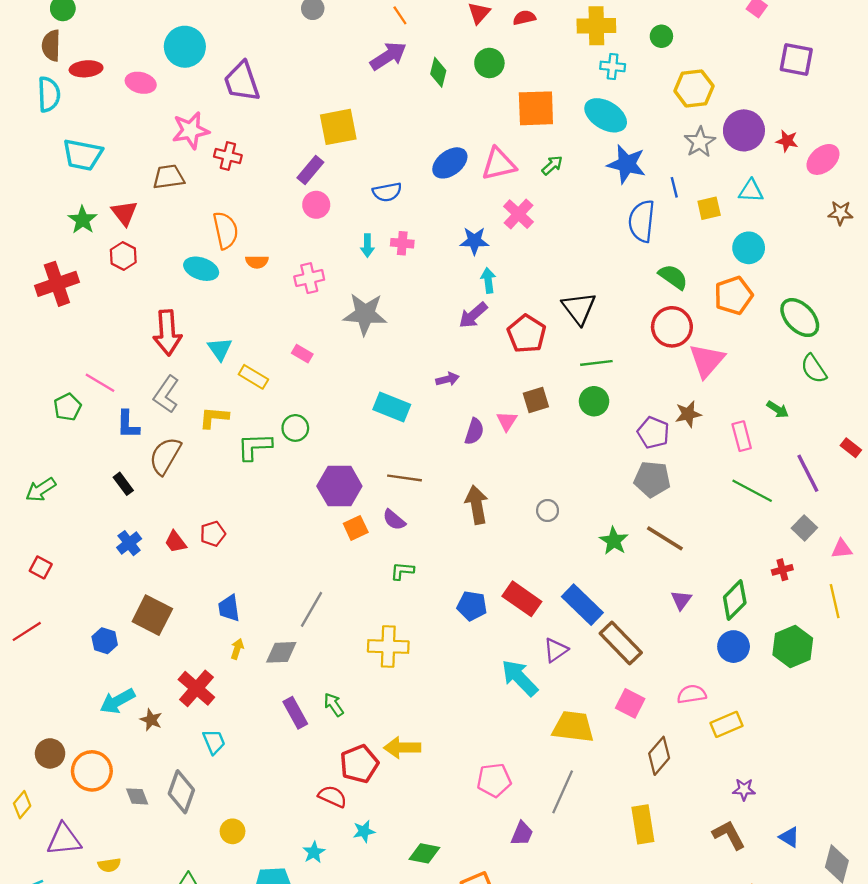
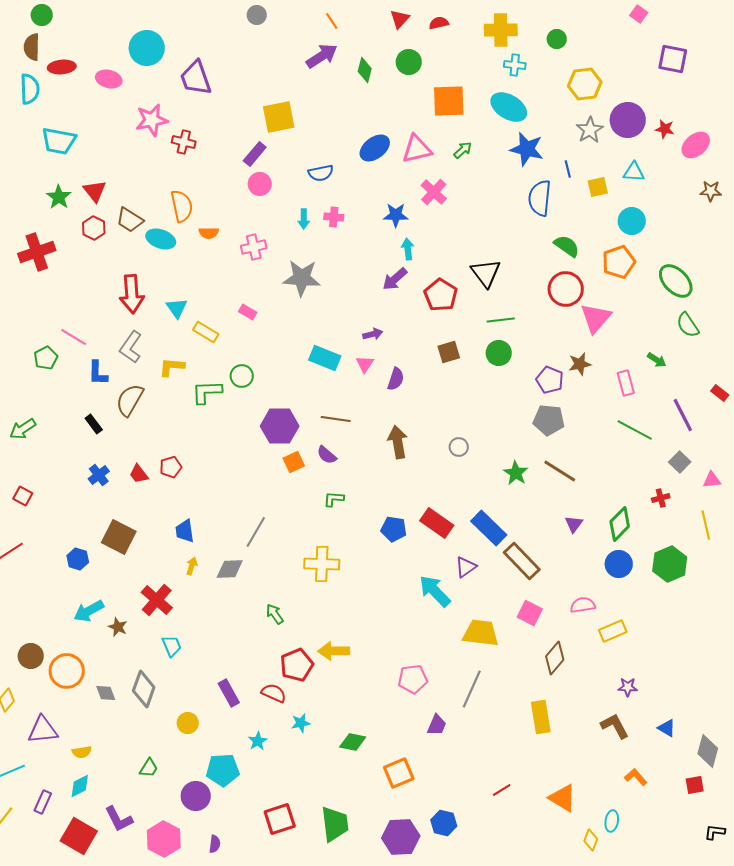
brown trapezoid: (169, 177) -> (130, 220), moved, turned -140
pink triangle: (507, 421) -> (365, 364), moved
purple rectangle: (295, 713) -> (229, 693), moved

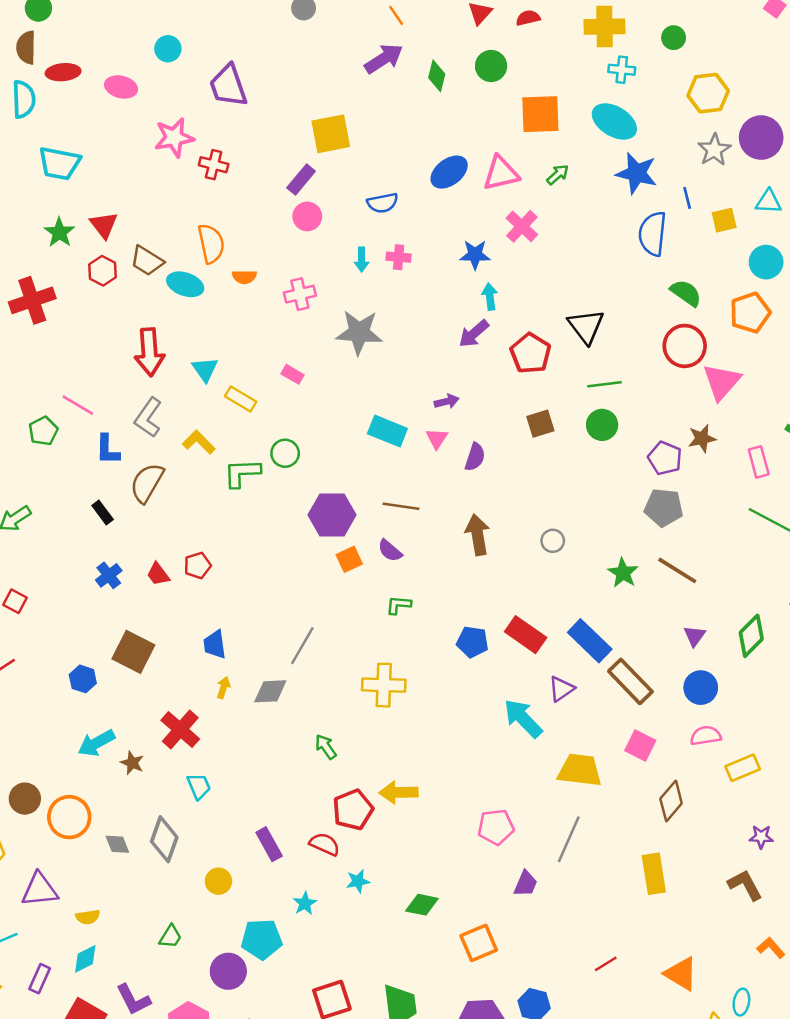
cyan circle: (147, 48) -> (168, 49), size x0.6
yellow L-shape: (172, 367) -> (199, 442), turned 40
blue circle: (619, 564) -> (701, 688), moved

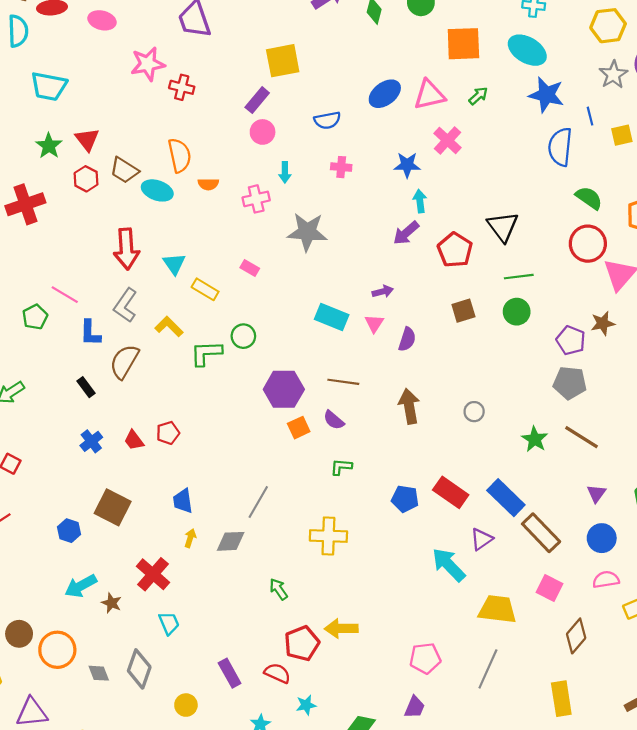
cyan arrow: (362, 260) -> (285, 172), moved
purple trapezoid: (526, 884) -> (415, 707), moved

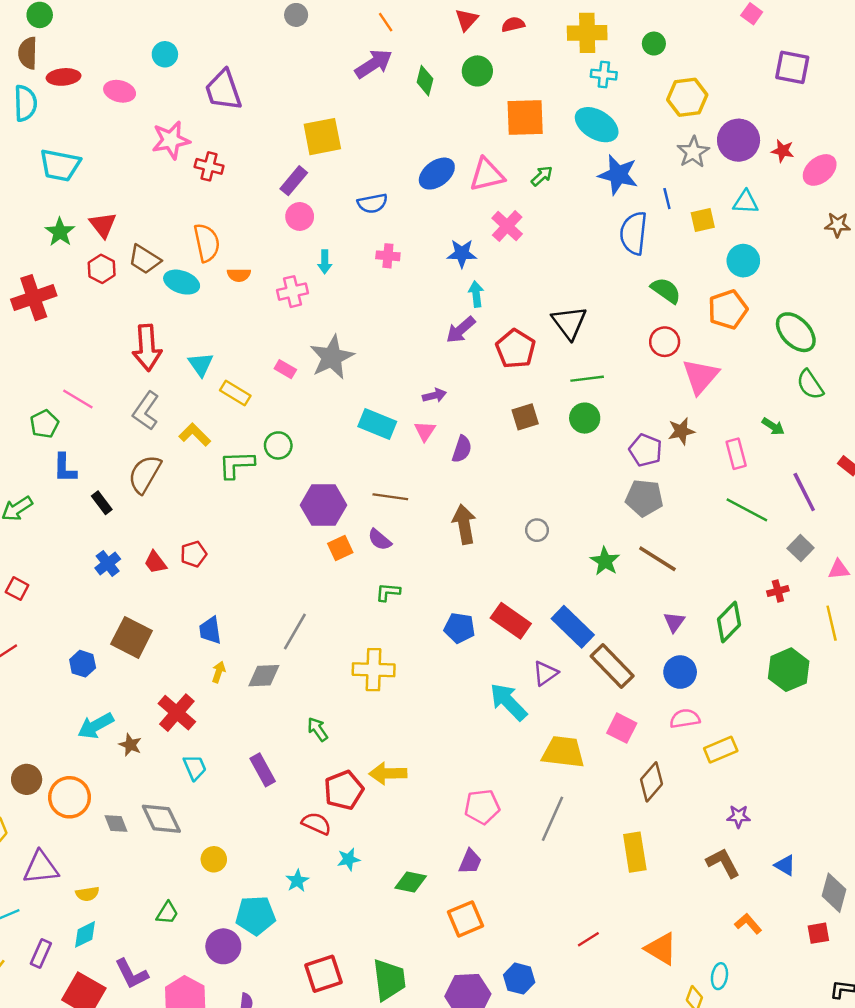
gray star: (307, 232) -> (332, 357), moved, turned -30
red circle: (588, 244) -> (665, 342), size x0.7
blue L-shape: (90, 333) -> (65, 468), moved
gray diamond: (139, 669) -> (161, 819), turned -45
purple rectangle: (230, 673) -> (263, 770), moved

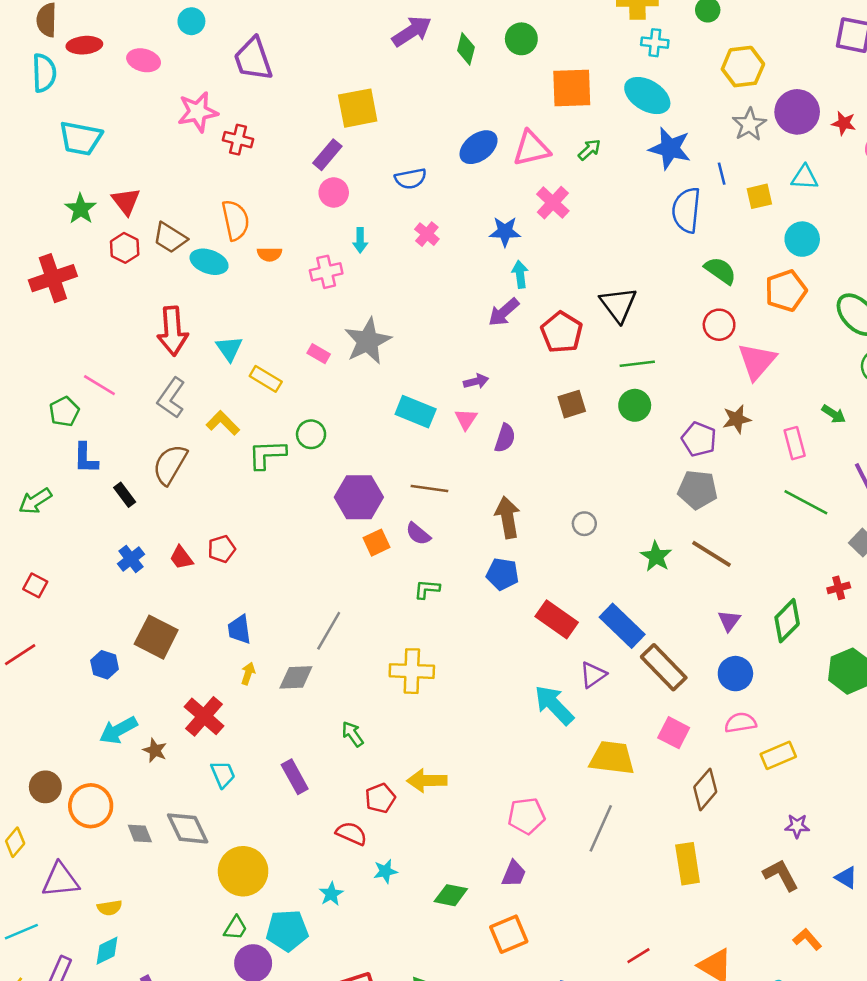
pink cross: (388, 256) -> (427, 234), turned 35
blue pentagon: (459, 628) -> (502, 574), moved
red pentagon: (344, 790) -> (380, 798), size x0.7
yellow circle: (214, 859) -> (243, 871), size x1.8
green trapezoid: (167, 913) -> (235, 928), moved

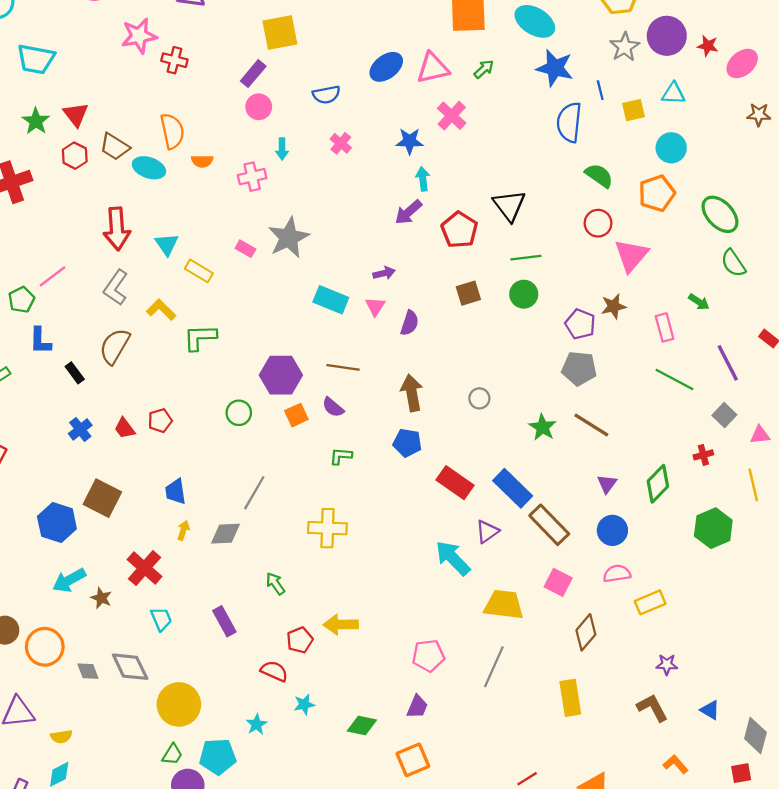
pink line: (99, 385) -> (52, 276), turned -68
green circle: (311, 434) -> (239, 413), moved
blue hexagon: (105, 665) -> (57, 523), size x1.6

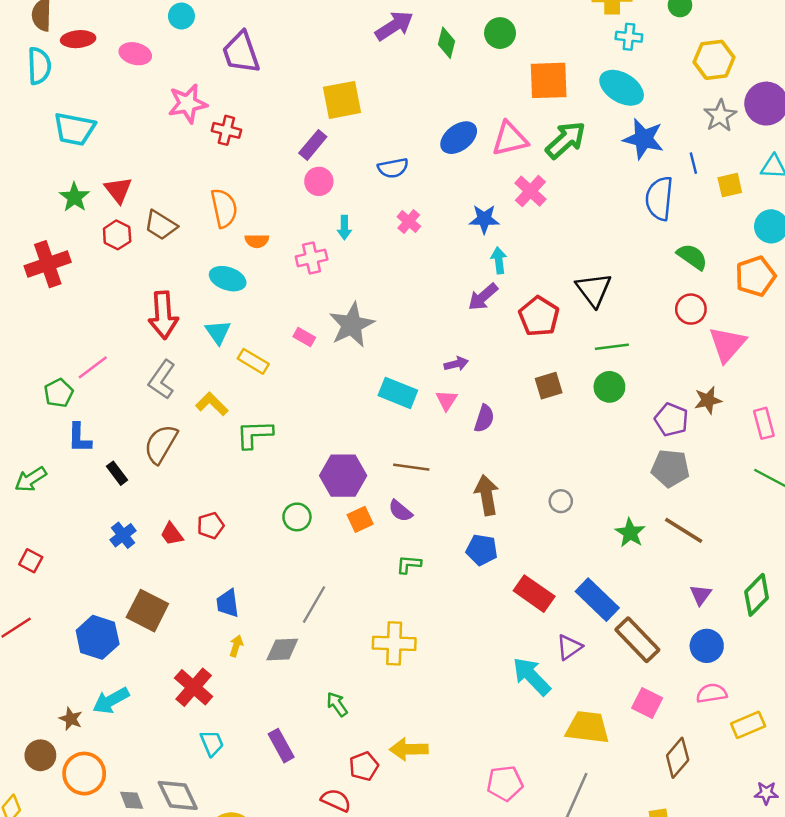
green arrow: (484, 69) -> (566, 140), size x1.8
cyan ellipse: (149, 168) -> (228, 279), moved
brown star: (101, 598) -> (71, 719), moved

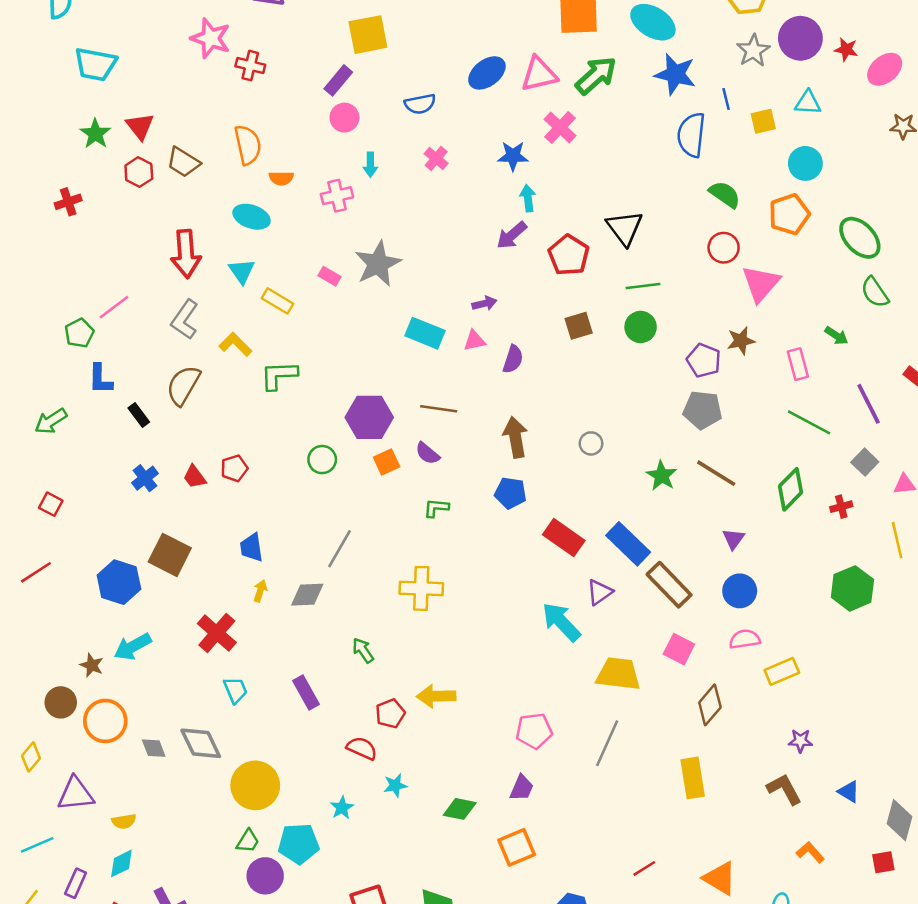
pink star: (188, 104) -> (211, 38), turned 30
red cross: (48, 264) -> (68, 202), size x0.6
pink triangle: (447, 400) -> (475, 341), turned 45
green diamond: (757, 595) -> (790, 489), moved

